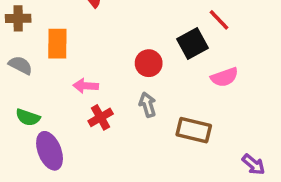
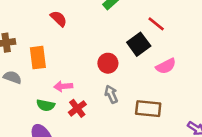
green semicircle: (28, 117) -> (46, 105), moved

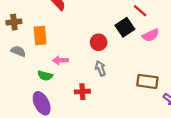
pink semicircle: (166, 66) -> (151, 35), moved
red cross: (77, 108) -> (82, 92), moved, turned 32
brown rectangle: (148, 109) -> (147, 81), moved

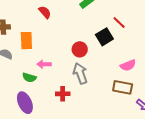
pink semicircle: (151, 35) -> (128, 65), moved
gray arrow: (100, 68) -> (80, 73), size x1.5

